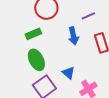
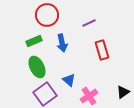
blue arrow: (73, 36) -> (62, 43), moved

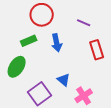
purple line: (89, 23) -> (84, 23), turned 48
green ellipse: (37, 67) -> (17, 67), moved, turned 60

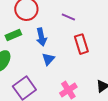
blue triangle: (64, 80) -> (48, 59), moved, turned 32

